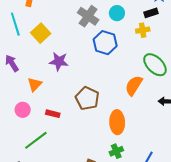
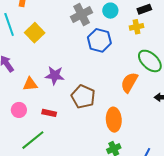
gray cross: (88, 16) -> (82, 15), turned 30
purple star: (59, 61) -> (55, 75), moved
orange triangle: (35, 84) -> (30, 84), turned 42

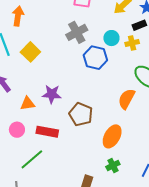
cyan circle: (110, 11) -> (111, 38), moved
red rectangle: (49, 113) -> (47, 132), size x1.5
orange ellipse: (114, 120) -> (112, 136), turned 35

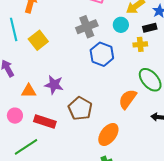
cyan circle: (111, 38) -> (121, 25), moved

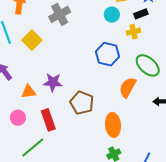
gray cross: (87, 27) -> (60, 14), moved
blue hexagon: (102, 54) -> (107, 54), moved
red rectangle: (45, 121) -> (48, 120), turned 60
orange ellipse: (108, 134) -> (113, 125), turned -35

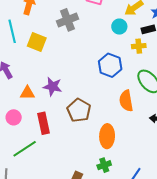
yellow square: (32, 40) -> (37, 42), turned -30
orange semicircle: (128, 87) -> (126, 101), turned -45

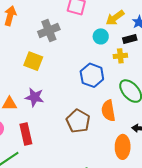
yellow square: (37, 42) -> (33, 61), moved
brown pentagon: (79, 110) -> (78, 121), moved
orange ellipse: (107, 136) -> (123, 147), moved

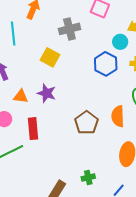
blue hexagon: (92, 75) -> (106, 64), moved

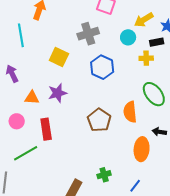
gray cross: (69, 29) -> (88, 34), moved
blue hexagon: (106, 64) -> (102, 67), moved
purple star: (47, 93) -> (57, 93), turned -30

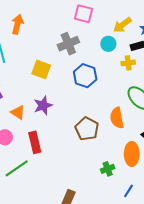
orange triangle: (32, 98) -> (18, 112), turned 35
green cross: (104, 175) -> (108, 169), moved

